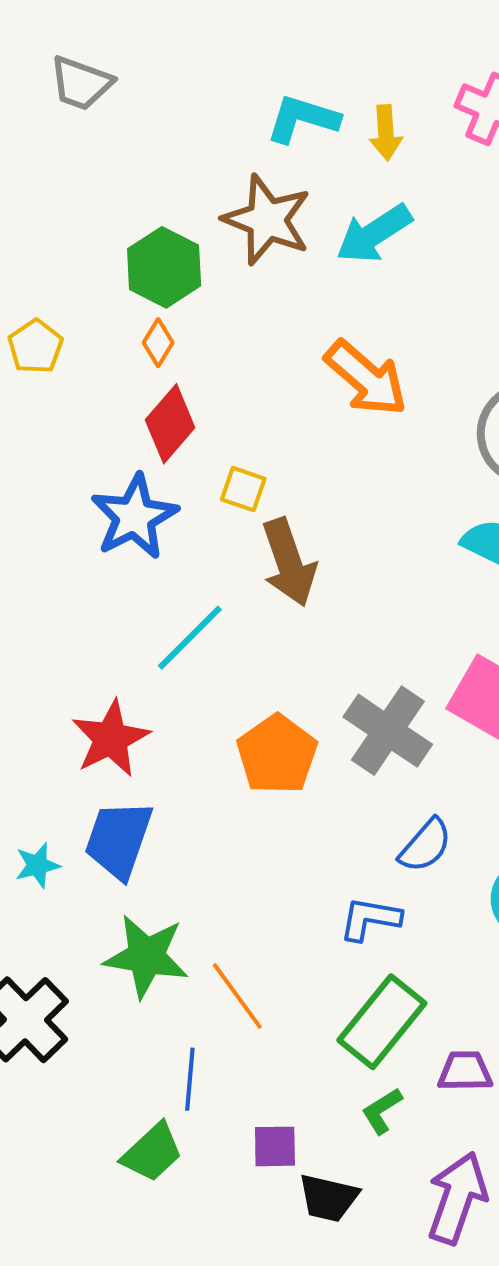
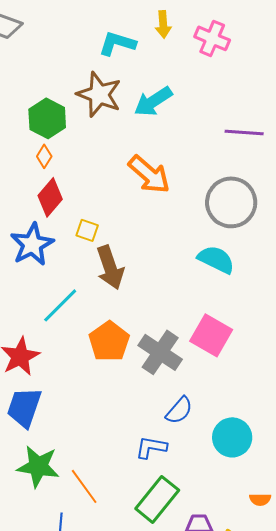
yellow arrow: (386, 133) -> (163, 24), moved
orange pentagon: (277, 754) -> (109, 341), moved

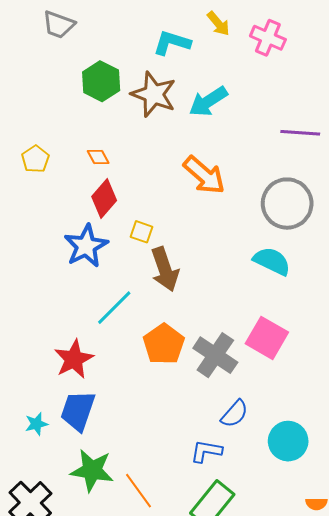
yellow arrow: (163, 24) -> (218, 24), turned -36
green hexagon: (47, 118) -> (101, 81), moved
orange diamond: (44, 156) -> (98, 157), turned -60

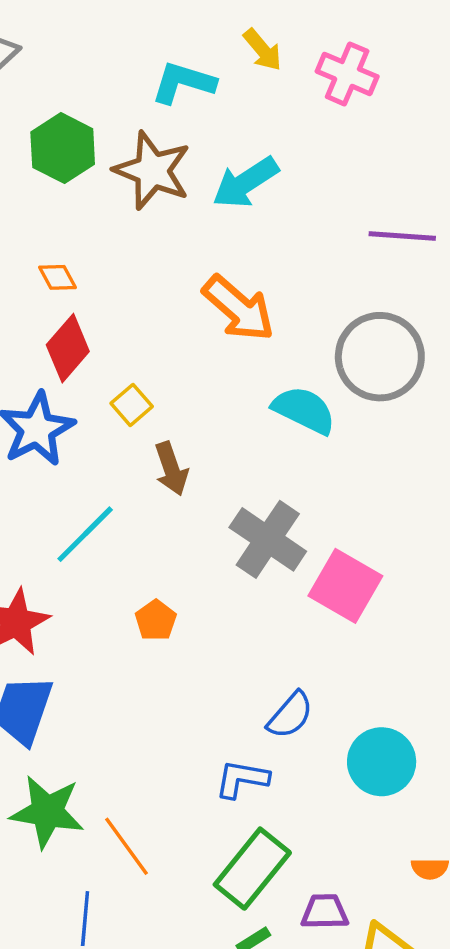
yellow square: (142, 232) -> (132, 405), turned 30
cyan semicircle: (272, 261) -> (304, 410), moved
brown arrow: (165, 269) -> (171, 469), size x0.7
orange pentagon: (164, 344) -> (156, 620), moved, size x0.6
gray cross: (215, 355) -> (268, 539), moved

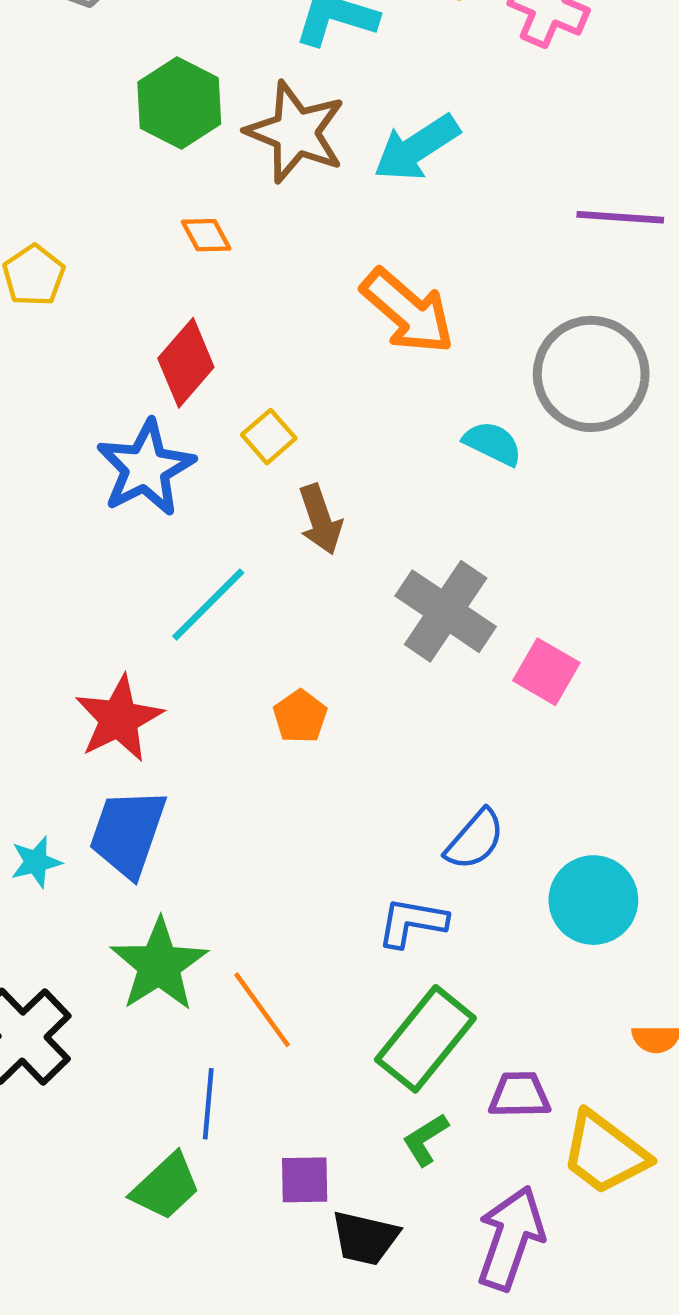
orange diamond: (58, 277) -> (206, 235), moved
cyan semicircle: (304, 410) -> (493, 443), size x0.7
pink square: (345, 586) -> (546, 672), size x0.7
green star: (47, 812) -> (159, 965), turned 30

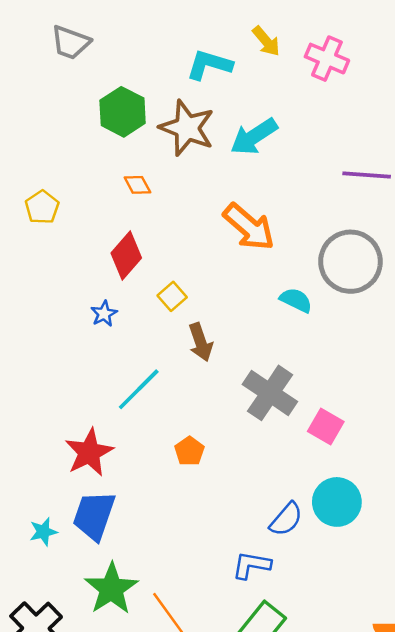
blue star: (146, 468) -> (104, 314), size x0.5
cyan circle: (593, 900) -> (337, 502), moved

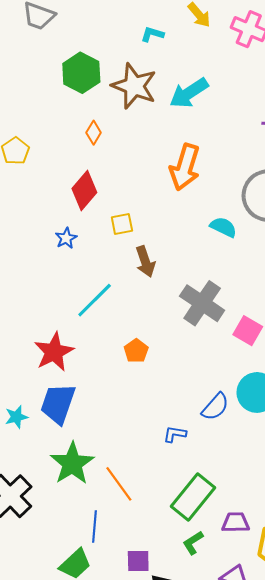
cyan L-shape: (209, 65) -> (152, 34), size x0.6
orange diamond: (137, 185) -> (94, 133), turned 60
orange arrow: (249, 227) -> (185, 167), turned 66
yellow square: (172, 296) -> (122, 224), turned 30
blue L-shape: (251, 565) -> (175, 434), moved, size x0.7

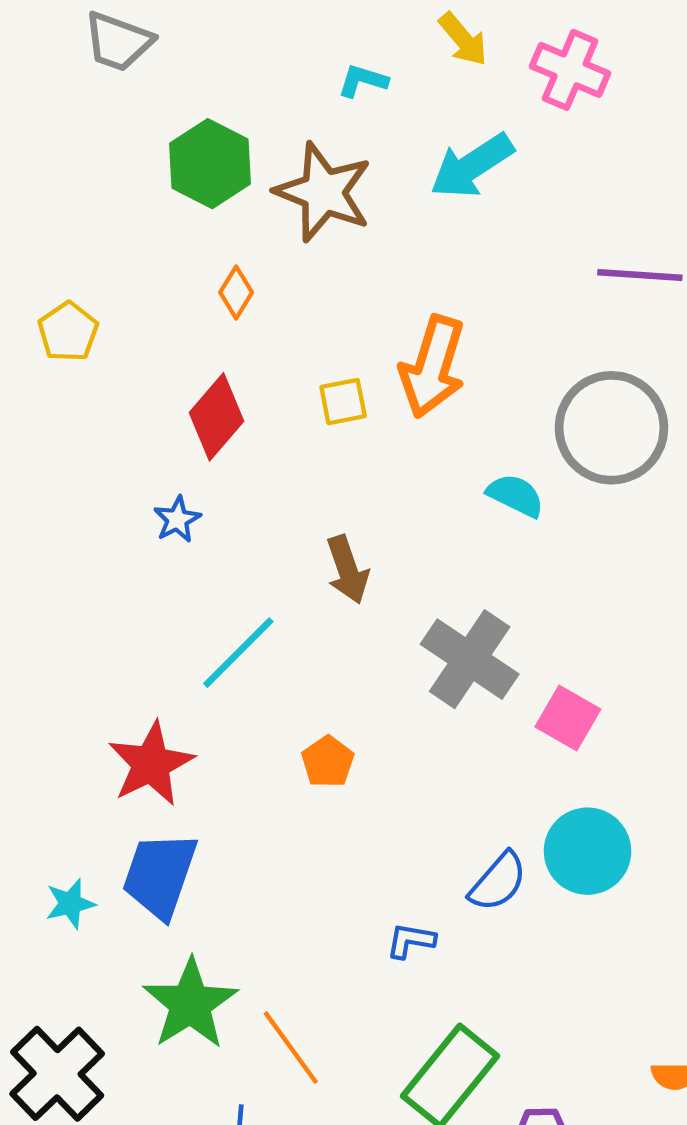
cyan arrow: (189, 93) -> (472, 166), moved
yellow square: (122, 224) -> (343, 402), moved

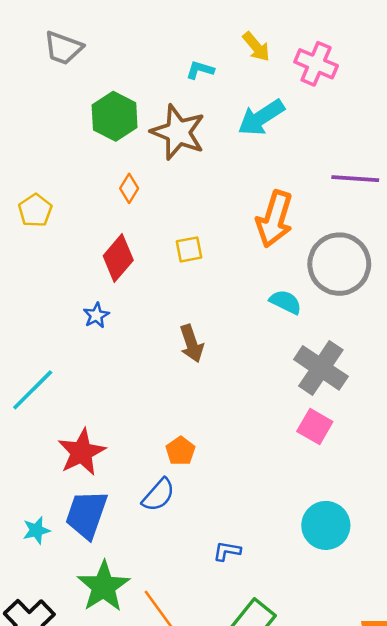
orange arrow: (433, 367) -> (275, 219), moved
cyan line: (238, 653) -> (33, 390), moved
gray cross: (470, 659) -> (321, 368), moved
cyan circle: (587, 851) -> (326, 525), moved
blue semicircle: (498, 882) -> (159, 495), moved

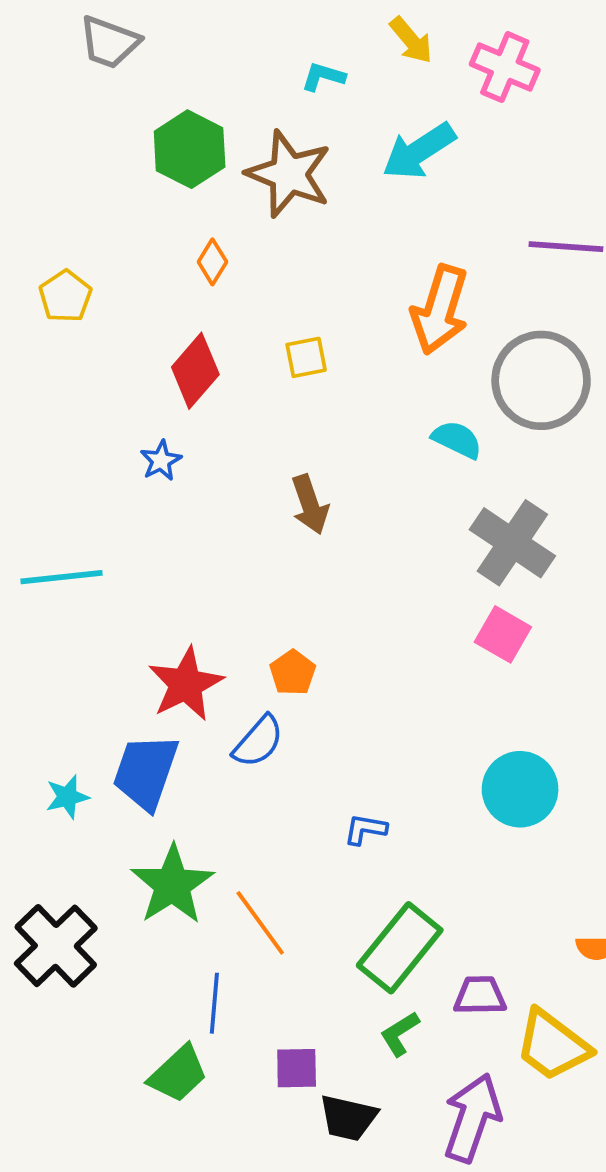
cyan line: (33, 390) -> (62, 577), turned 39
red star: (82, 452) -> (186, 684), moved

